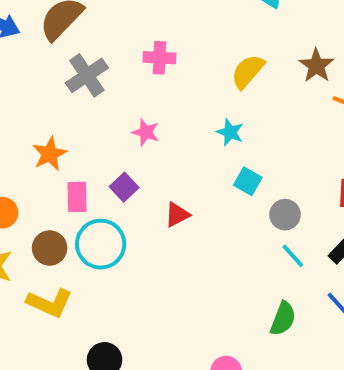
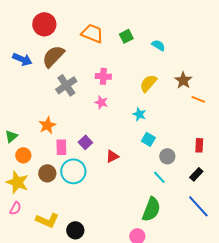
pink star: (146, 132) -> (101, 102), moved
cyan line: (293, 256) -> (159, 177), moved
yellow L-shape: (50, 303) -> (47, 220), moved
green semicircle: (283, 319) -> (151, 209), moved, size x1.4

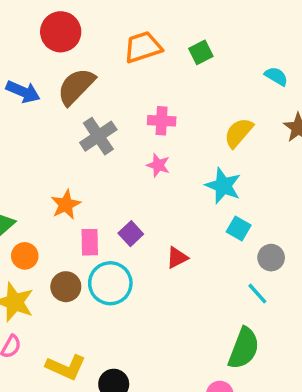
orange trapezoid: (92, 33) -> (143, 47), turned -40
cyan semicircle: (158, 45) -> (276, 76), moved
cyan star: (139, 114) -> (223, 186), size x1.5

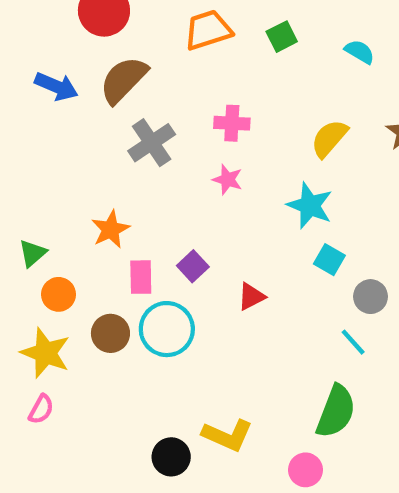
cyan semicircle: (276, 76) -> (360, 52), moved
yellow L-shape: (66, 367) -> (227, 435), moved

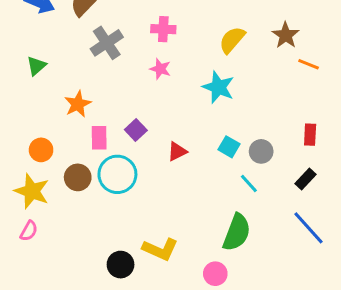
green triangle: (32, 253) -> (36, 66), moved
cyan square: (329, 260) -> (229, 147), moved

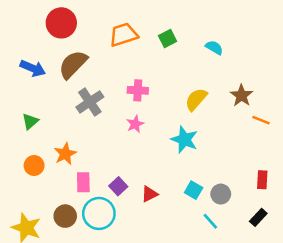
pink star: (160, 69) -> (135, 124), turned 30
purple square: (136, 130) -> (118, 186), moved
orange circle: (41, 150) -> (34, 166), moved

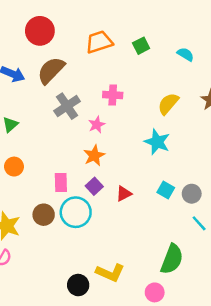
pink star: (135, 124) -> (97, 125), moved
orange star: (65, 154) -> (94, 155), moved
cyan line: (210, 221) -> (199, 223), moved

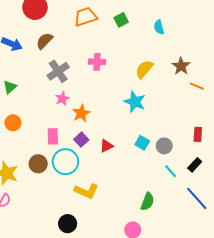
cyan semicircle: (185, 54) -> (159, 27), turned -136
brown semicircle: (51, 70) -> (44, 41), size x0.7
pink star: (97, 125) -> (62, 99), moved
green semicircle: (172, 259) -> (147, 202), size x0.7
yellow L-shape: (110, 273) -> (86, 191), moved

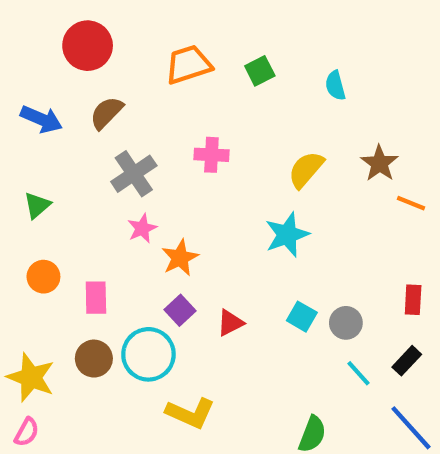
cyan star: (135, 102) -> (287, 235), turned 30
pink rectangle: (53, 136) -> (96, 298), moved

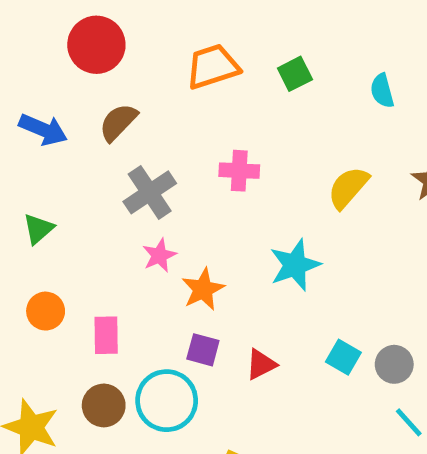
cyan star: (287, 235) -> (295, 265), moved
purple square: (180, 310) -> (203, 350), turned -32

